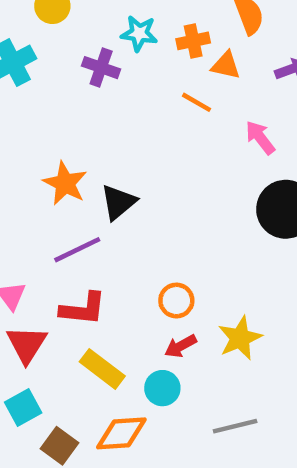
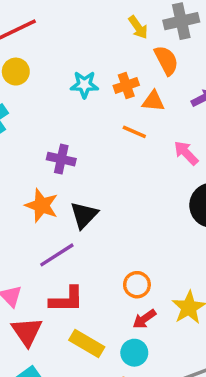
purple cross: (101, 68) -> (61, 159), moved

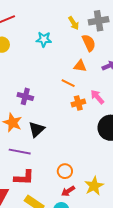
cyan star: (84, 85) -> (44, 39), moved
orange cross: (126, 85) -> (78, 103), moved
purple line: (57, 255) -> (20, 152), turned 40

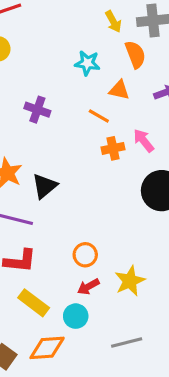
cyan star: (44, 39) -> (87, 63), moved
purple cross: (25, 96) -> (37, 110), moved

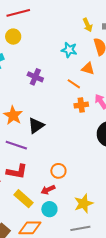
yellow star: (130, 281) -> (84, 203), moved
red arrow: (88, 287) -> (48, 190), moved

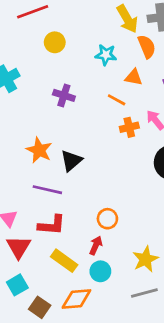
yellow arrow: (88, 25) -> (127, 19), size x1.5
yellow circle: (13, 37) -> (55, 42), moved
red arrow: (48, 190) -> (96, 245), turned 144

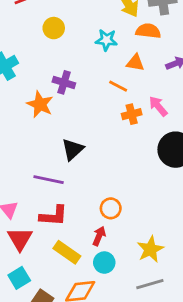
orange semicircle: (147, 47) -> (148, 31), turned -60
orange star: (39, 150) -> (40, 104), moved

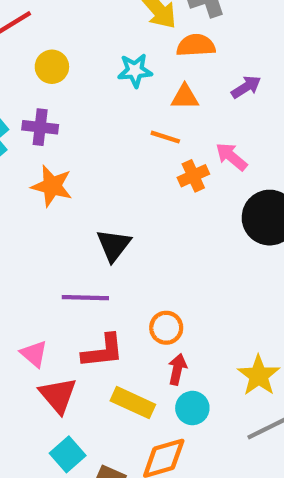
purple cross: (64, 82) -> (40, 127), moved
orange circle: (111, 208) -> (166, 328), moved

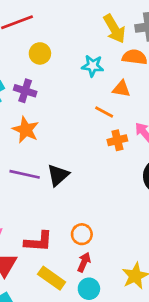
purple line: (85, 298) -> (25, 174), moved

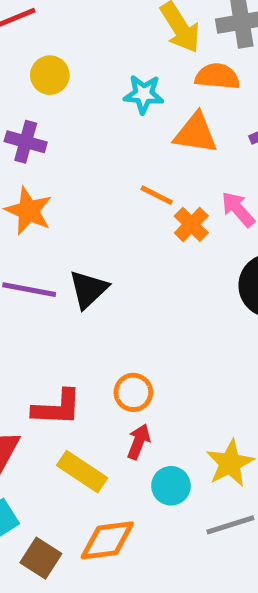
orange triangle: (121, 89) -> (196, 133), size x1.4
orange line: (104, 112) -> (157, 195), moved
orange cross: (117, 140) -> (191, 224), turned -30
cyan circle: (89, 289) -> (171, 486), moved

